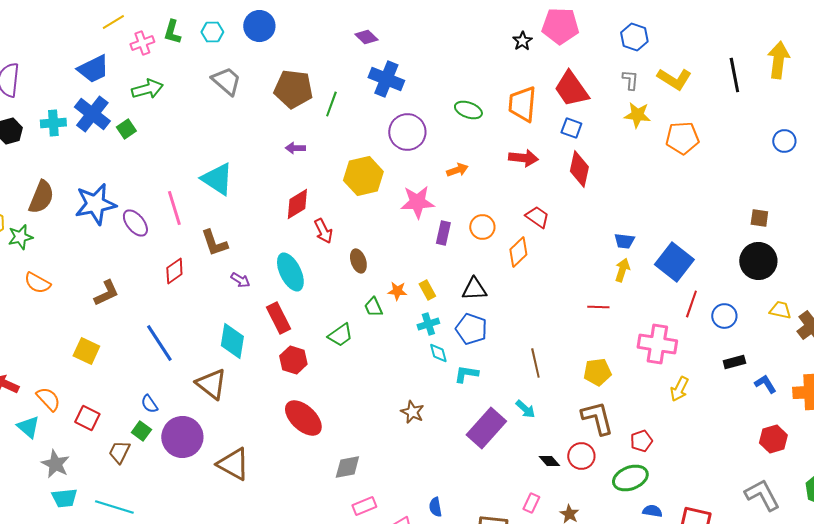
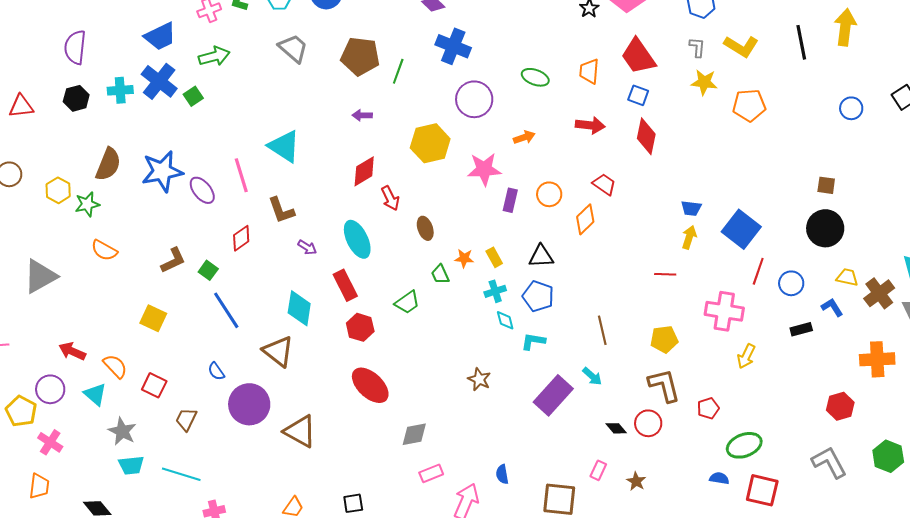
orange trapezoid: (522, 104) -> (589, 71), size x0.7
blue L-shape: (765, 384) -> (832, 307), moved
green square: (141, 431) -> (208, 270), moved
green ellipse: (630, 478) -> (744, 445), moved

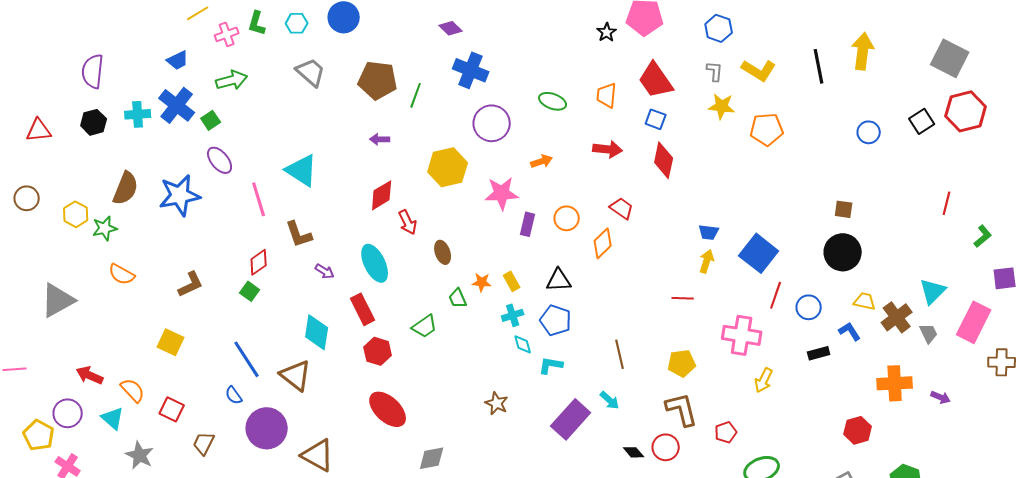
blue trapezoid: (160, 36) -> (178, 60), size x0.7
purple ellipse: (202, 190) -> (220, 160), moved
green square: (208, 270) -> (250, 291), moved
blue line: (226, 310) -> (247, 359), moved

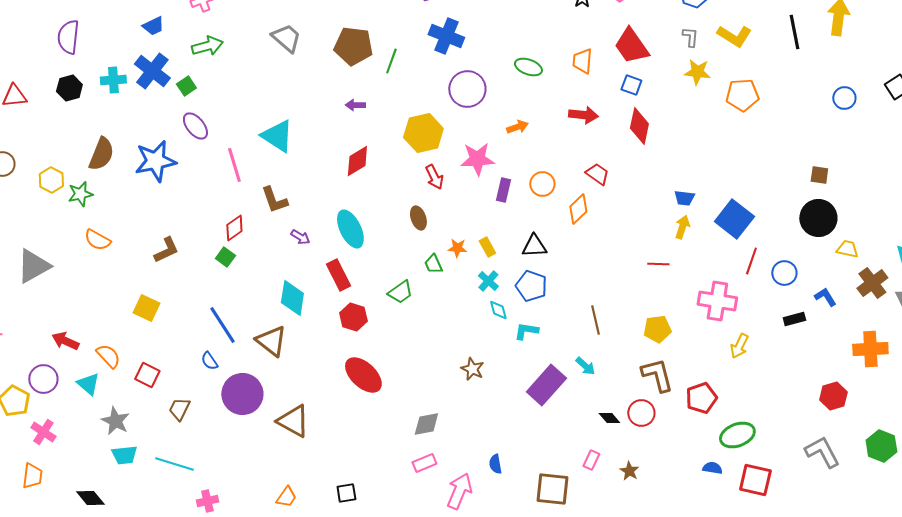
red arrow: (408, 222) -> (434, 177), moved
yellow trapezoid: (865, 301) -> (847, 249), moved
cyan cross: (513, 315) -> (488, 281), turned -30
red pentagon: (726, 432) -> (701, 398), size x1.4
gray diamond: (432, 458) -> (426, 424), moved

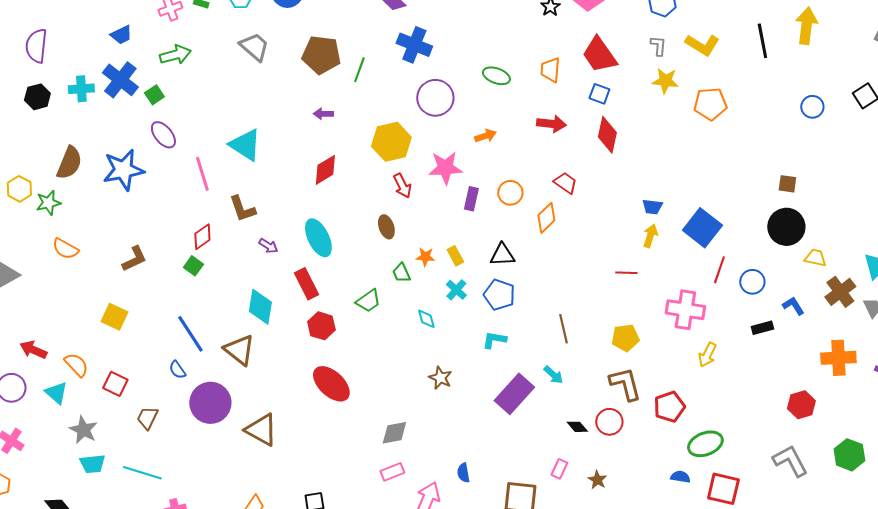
cyan diamond: (498, 310) -> (426, 319), moved

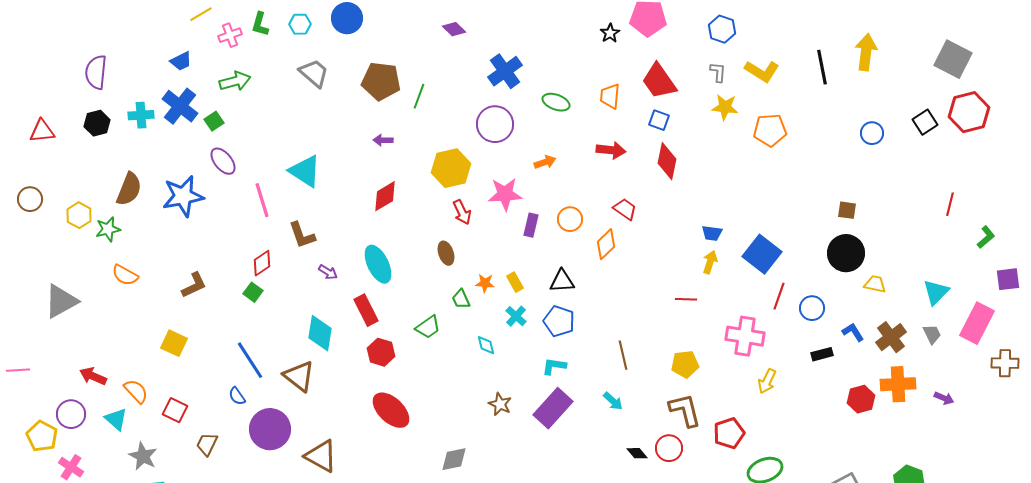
blue cross: (414, 45) -> (505, 71), moved, turned 32
brown cross: (840, 292) -> (891, 337), moved
purple rectangle: (514, 394) -> (553, 408), moved
red hexagon: (801, 405) -> (861, 399), moved

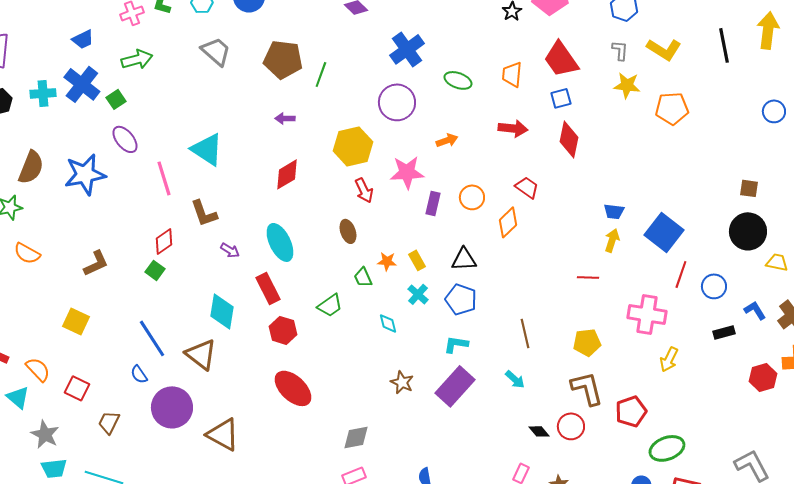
blue square: (659, 120) -> (561, 98), turned -35

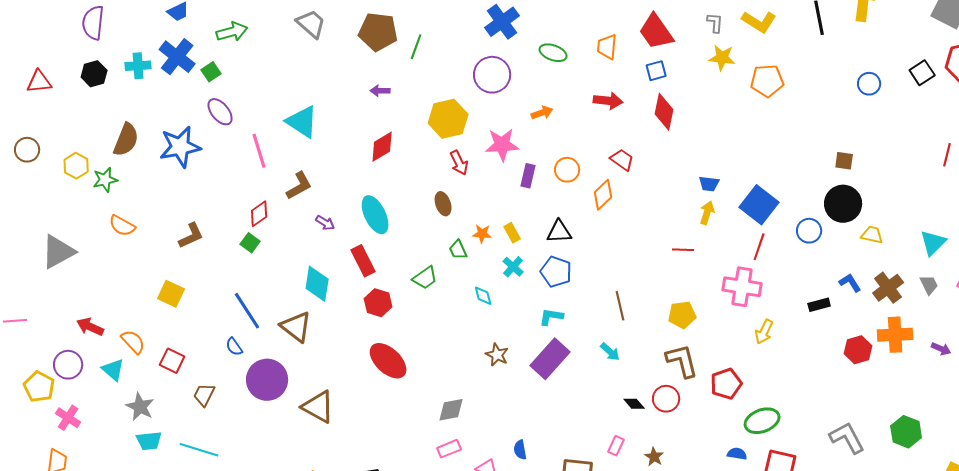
brown L-shape: (204, 213) -> (299, 186), turned -100
red line: (681, 274) -> (759, 247), moved
blue circle: (714, 286) -> (809, 231), moved

